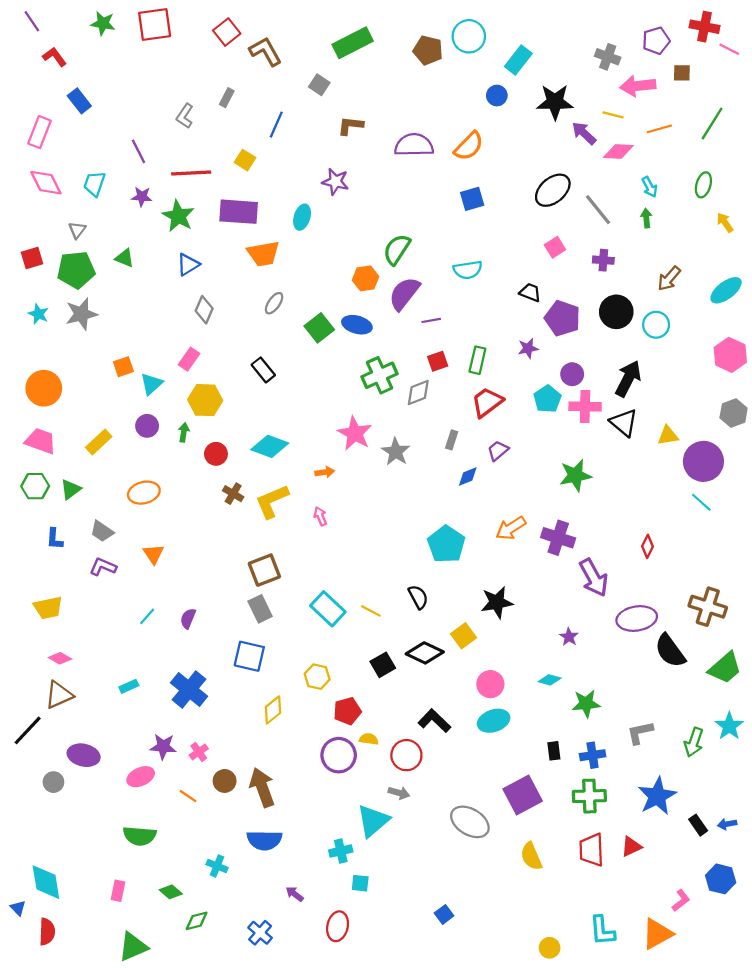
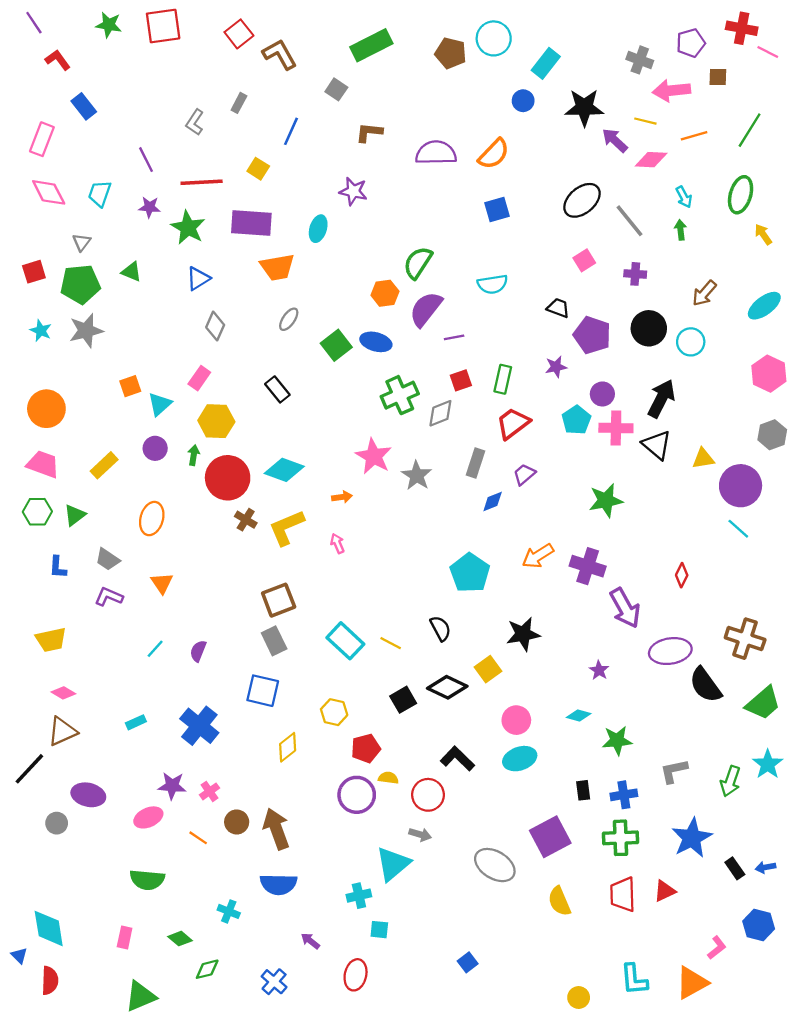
green ellipse: (703, 185) -> (741, 195), size x1.4
gray rectangle: (452, 440) -> (476, 463), size x1.4
red circle: (216, 454) -> (228, 478), size x1.8
orange ellipse: (144, 493) -> (152, 519), turned -60

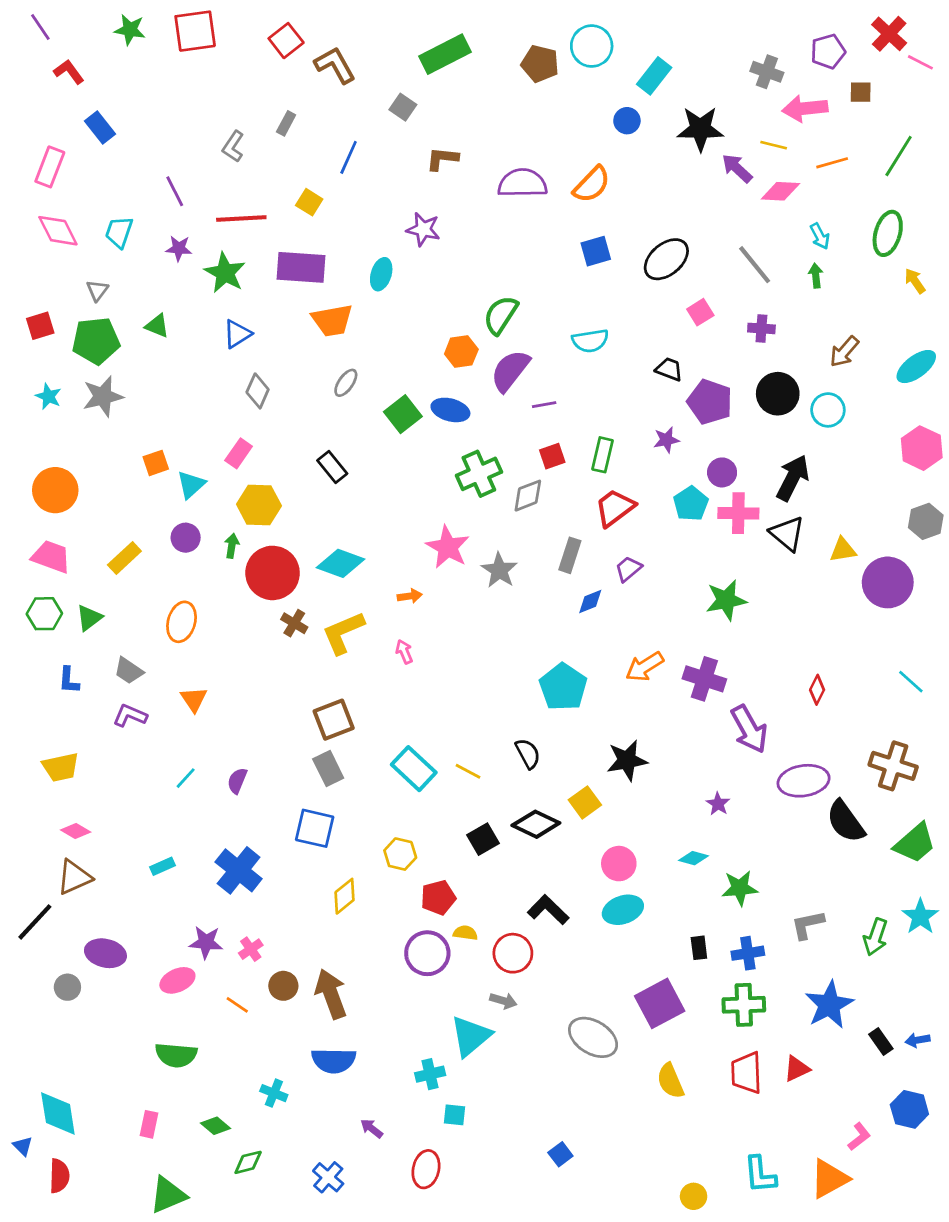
red cross: (742, 28) -> (889, 34), turned 32
black ellipse: (582, 200) -> (666, 259), moved
cyan line: (738, 529) -> (911, 682), moved

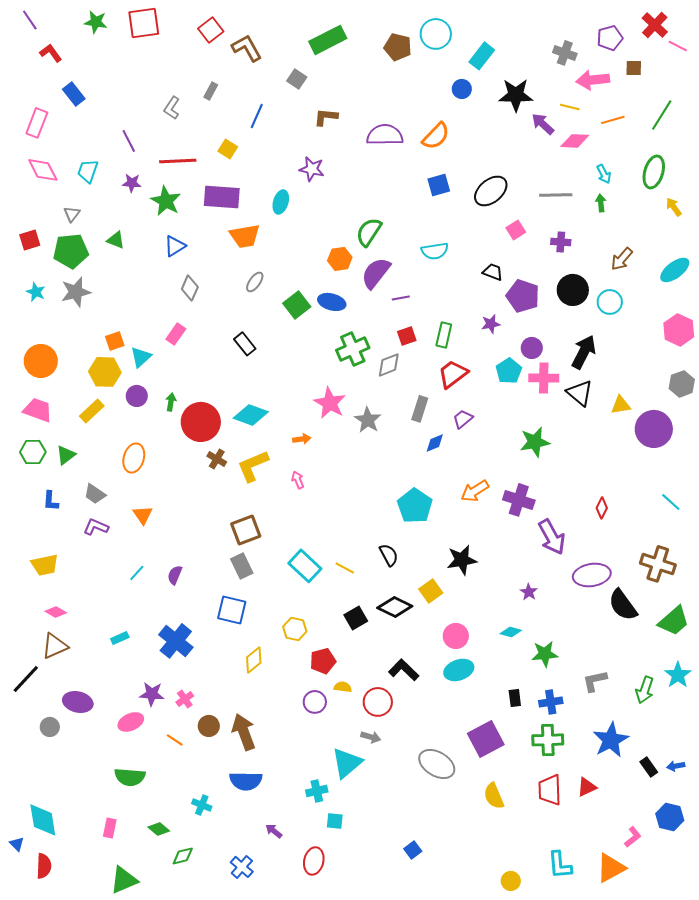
gray line: (755, 265) -> (556, 195), turned -52
yellow hexagon: (259, 505) -> (105, 372), moved
purple circle: (427, 953) -> (315, 702), size x0.7

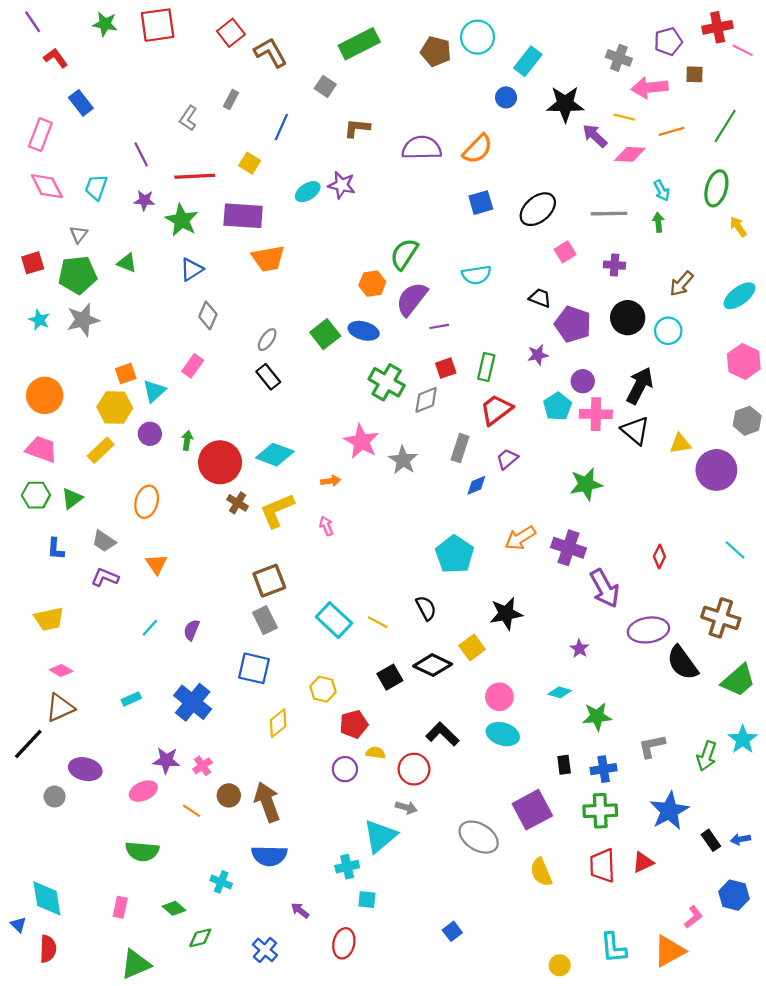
red cross: (655, 25) -> (718, 27), turned 36
cyan ellipse: (281, 202) -> (308, 192), moved, turned 40
gray ellipse: (255, 282) -> (267, 340), moved
green cross: (353, 349) -> (387, 382), turned -36
cyan ellipse: (459, 670) -> (503, 734), turned 36

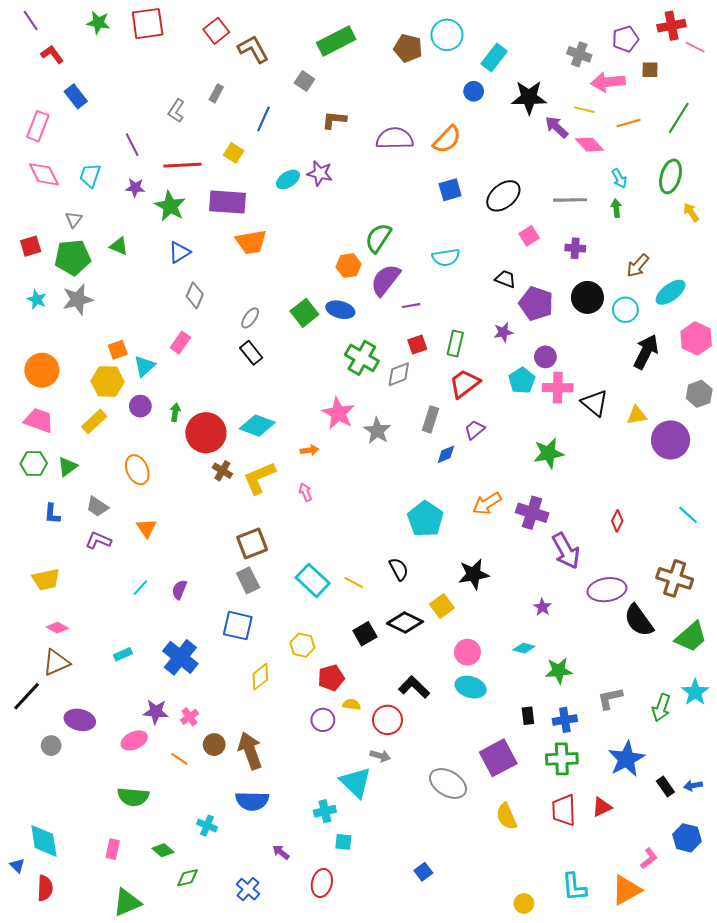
pink diamond: (630, 154) -> (590, 145), turned 44
cyan ellipse: (739, 296) -> (671, 292), moved
black arrow: (640, 386) -> (646, 352), moved
orange ellipse: (147, 502) -> (137, 470), turned -40
cyan triangle: (380, 836) -> (356, 782), turned -36

